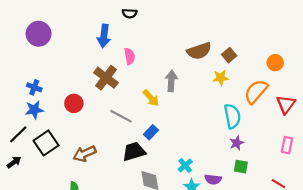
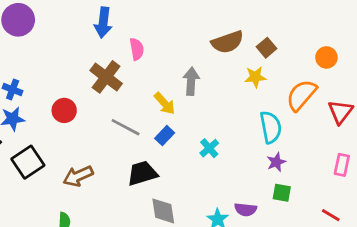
blue rectangle: (151, 132) -> (165, 136), moved
cyan cross: (185, 165) -> (209, 148), moved

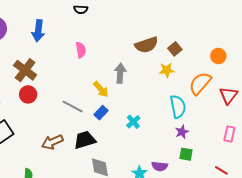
blue arrow: (103, 23) -> (38, 31), moved
brown cross: (106, 77) -> (25, 70), moved
brown arrow: (78, 176) -> (52, 142), moved

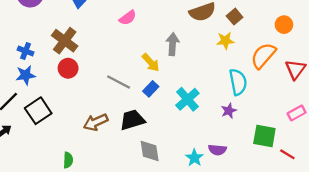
pink semicircle: (81, 50) -> (128, 18), turned 63
cyan cross: (133, 122) -> (187, 99), size x1.5
purple star: (182, 132) -> (229, 111), moved
pink rectangle: (229, 134) -> (297, 113), turned 49
green square: (186, 154) -> (264, 136), moved, size x1.5

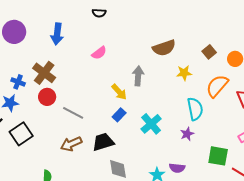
brown square: (235, 17) -> (209, 52), moved
blue cross: (26, 51) -> (18, 82), moved
gray line: (119, 82) -> (73, 113), moved

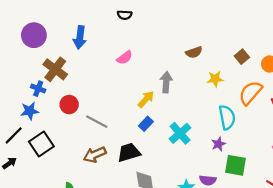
brown semicircle: (164, 48) -> (194, 52), size x0.7
brown cross: (44, 73) -> (55, 69), moved
yellow arrow: (119, 92) -> (146, 99), turned -96
green square: (218, 156) -> (236, 165), moved

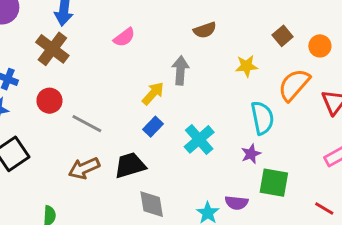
brown semicircle: (194, 52) -> (205, 30), moved
brown cross: (55, 69) -> (52, 49), moved

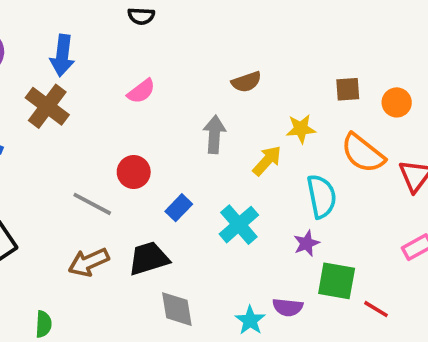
brown square: (283, 36) -> (348, 89), turned 36
orange semicircle: (294, 85) -> (363, 153), turned -93
yellow arrow: (153, 93) -> (267, 161), moved
red circle: (49, 101) -> (134, 172), moved
red line: (324, 209) -> (376, 309), moved

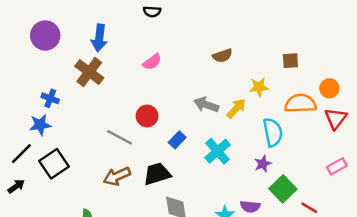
orange circle: (397, 102) -> (329, 88), moved
gray arrow: (214, 134) -> (206, 105), moved, turned -75
orange semicircle: (363, 153) -> (300, 103), turned 140
green square: (337, 281) -> (283, 189), turned 36

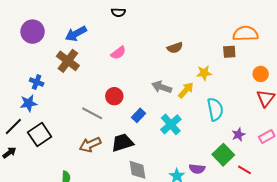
blue arrow: (99, 38) -> (76, 34), turned 55
orange semicircle: (300, 103) -> (245, 34), moved
purple star: (263, 164) -> (238, 135), moved

